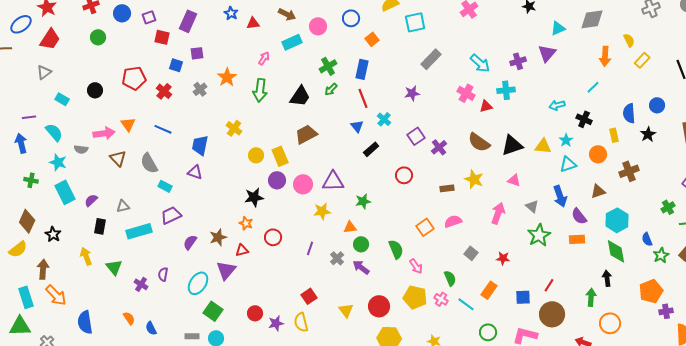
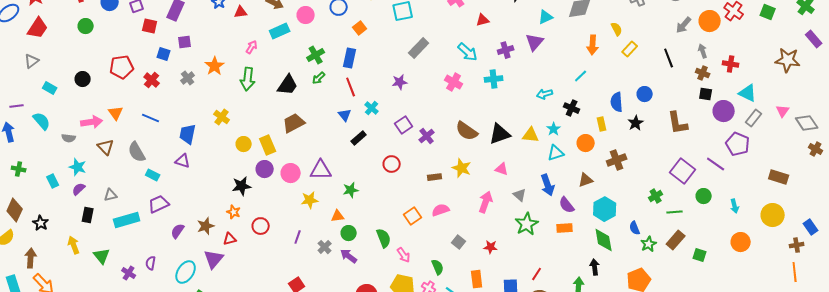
red triangle: (486, 106) -> (483, 20), moved
cyan star: (58, 162) -> (78, 167), moved
cyan rectangle: (65, 192) -> (53, 181), size x0.6
orange rectangle: (489, 290) -> (477, 279), turned -42

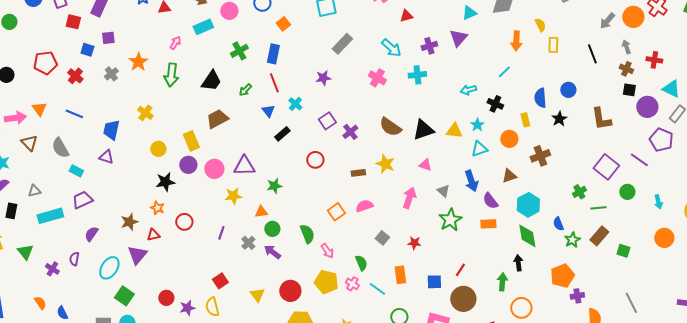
yellow rectangle: (630, 49) -> (553, 45), turned -42
green arrow: (319, 78) -> (245, 90), moved
yellow circle: (244, 144) -> (158, 149), moved
purple semicircle: (178, 231) -> (91, 234), moved

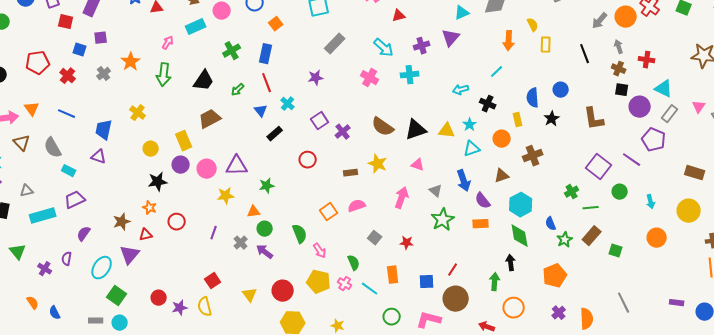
purple cross: (577, 296) -> (559, 313), moved, turned -32

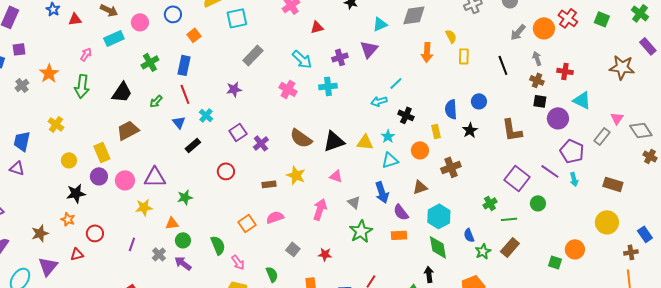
cyan line: (497, 72) -> (396, 83), moved
gray rectangle: (670, 114) -> (602, 136), moved
cyan arrow: (651, 202) -> (574, 179), moved
red triangle: (146, 235) -> (77, 254), moved
green square: (616, 251) -> (555, 262), moved

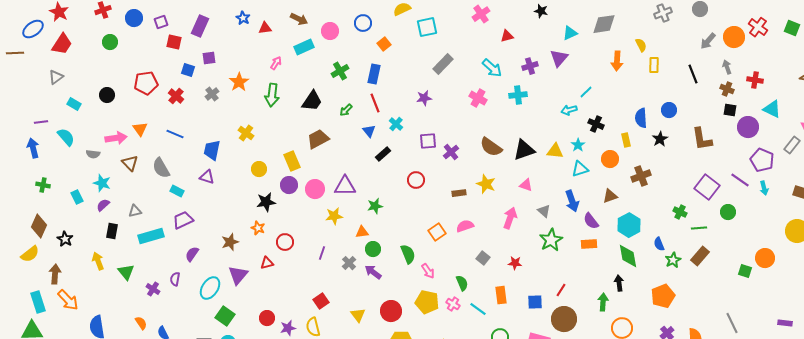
purple square: (238, 132) -> (428, 141), turned 30
green cross: (490, 203) -> (680, 212), turned -32

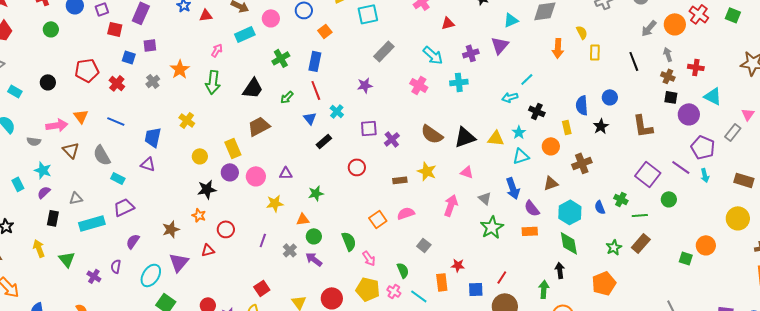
purple triangle: (345, 186) -> (286, 173), size x0.6
blue semicircle: (659, 244) -> (600, 207), moved
red star: (515, 263) -> (458, 265), moved

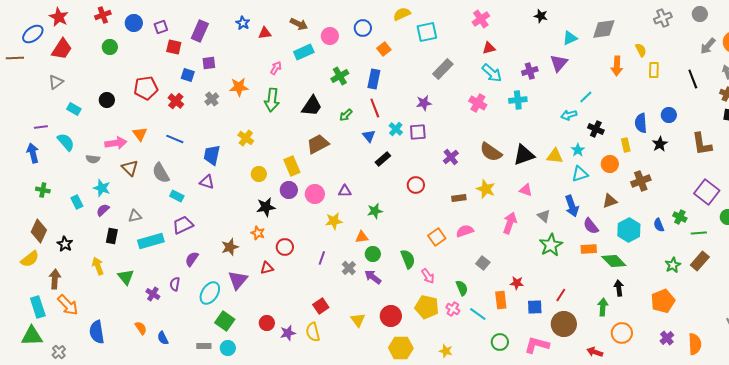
red triangle: (448, 23) -> (489, 48), moved
orange star: (180, 69) -> (239, 87), turned 30
purple square: (369, 128) -> (418, 132), moved
green diamond: (569, 243) -> (614, 261), moved, turned -35

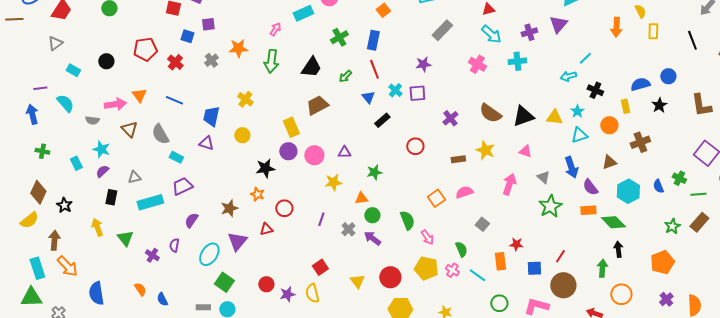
blue semicircle: (641, 123) -> (640, 84), turned 78
yellow circle: (259, 174) -> (242, 135), moved

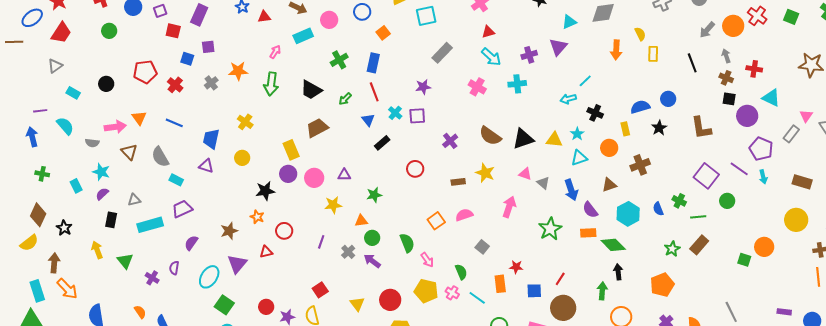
black trapezoid: (311, 67) -> (311, 90), turned 85
gray triangle: (543, 177) -> (543, 183), moved

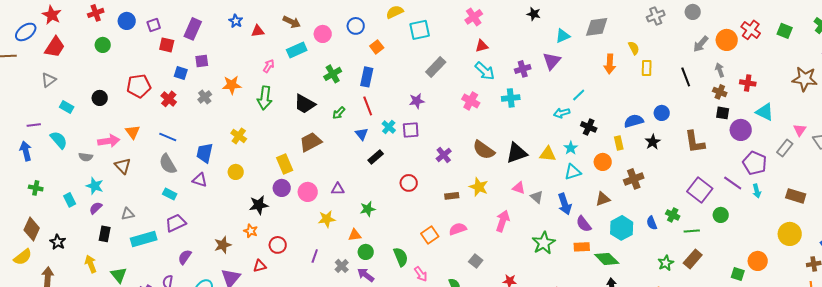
gray semicircle: (160, 157) -> (168, 164), moved

